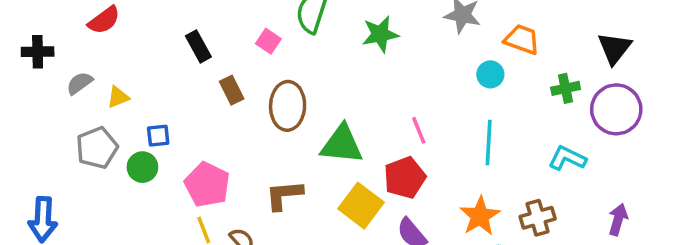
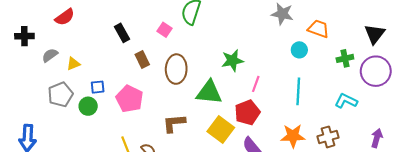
green star: (380, 34) -> (232, 61), moved
pink line: (419, 130) -> (256, 84), turned 42
pink pentagon: (207, 185) -> (129, 99), moved
orange star: (480, 216) -> (293, 136), turned 30

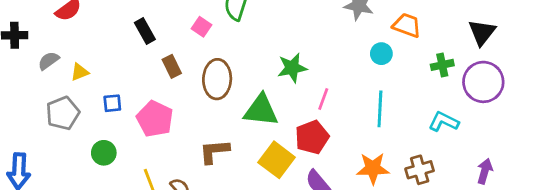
green circle: (88, 106) -> (104, 153), moved

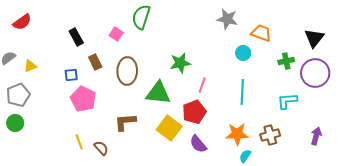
blue square: (112, 103) -> (71, 75), moved
cyan L-shape: (444, 122) -> (287, 101), turned -30
green circle: (104, 153) -> (15, 123), moved

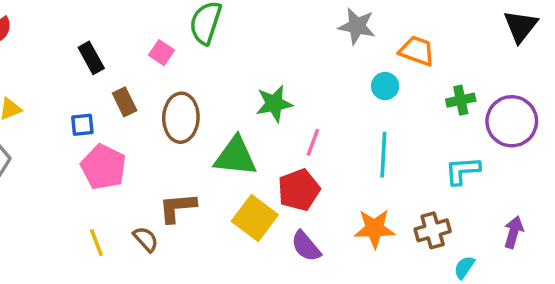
black triangle: (314, 38) -> (521, 26), moved
brown semicircle: (101, 148) -> (146, 239), moved
cyan semicircle: (245, 156) -> (464, 267), moved

